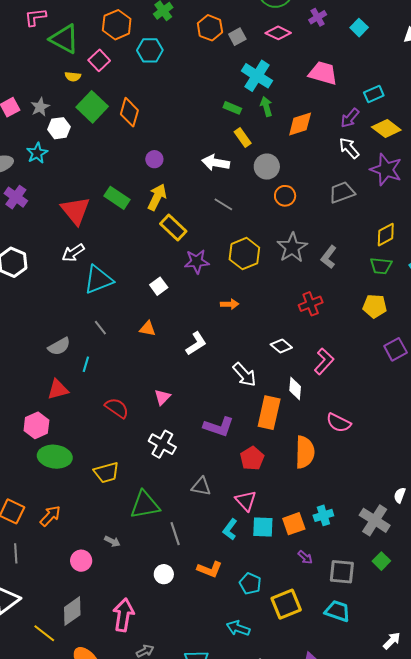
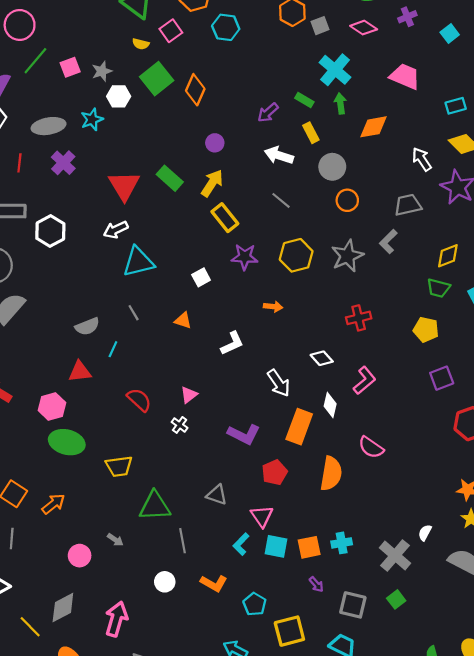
purple arrow: (350, 118) -> (268, 113), moved
gray L-shape: (329, 257) -> (388, 242), moved
white cross: (162, 444) -> (180, 425), moved, size x0.6

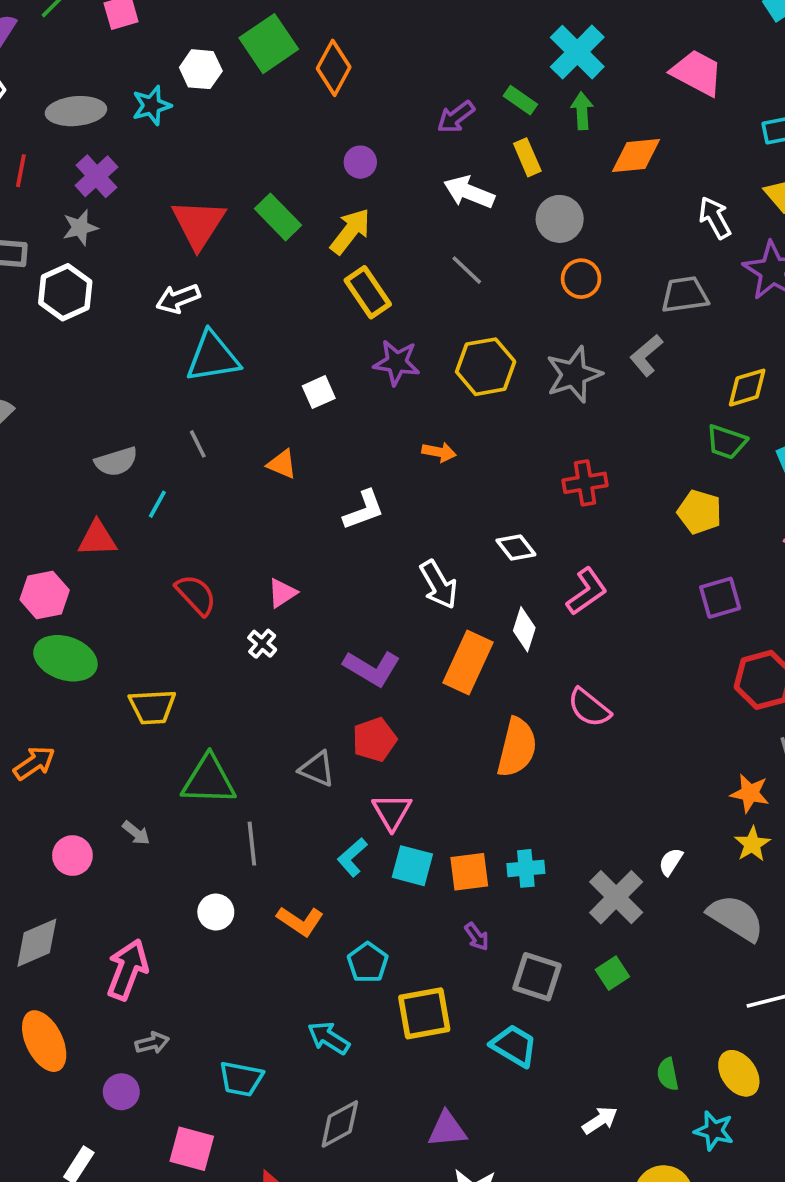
gray star: (102, 71) -> (80, 228), moved
red pentagon: (275, 472) -> (374, 740), moved

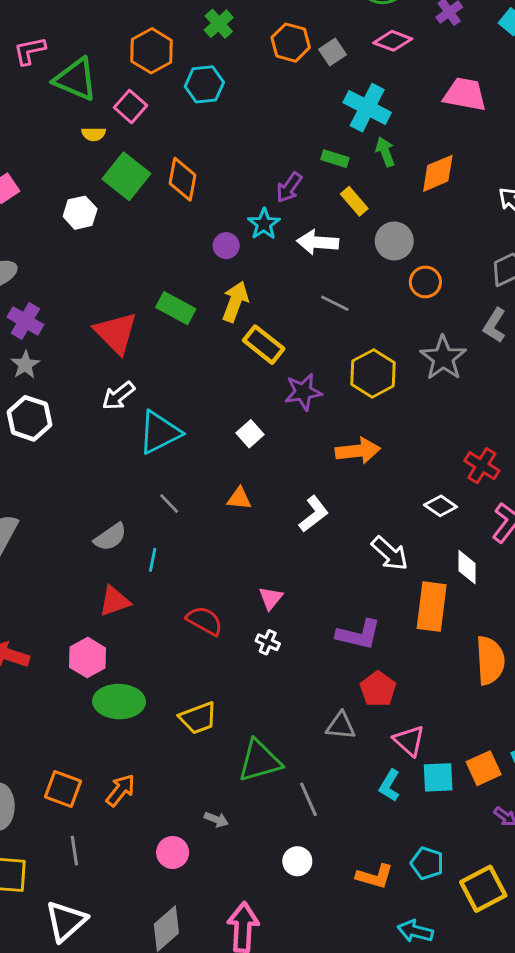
cyan star: (152, 105) -> (264, 224), moved
orange arrow: (439, 452) -> (358, 451), size x1.6
red cross: (585, 483) -> (482, 466), moved, turned -32
orange L-shape: (300, 921) -> (375, 876), moved

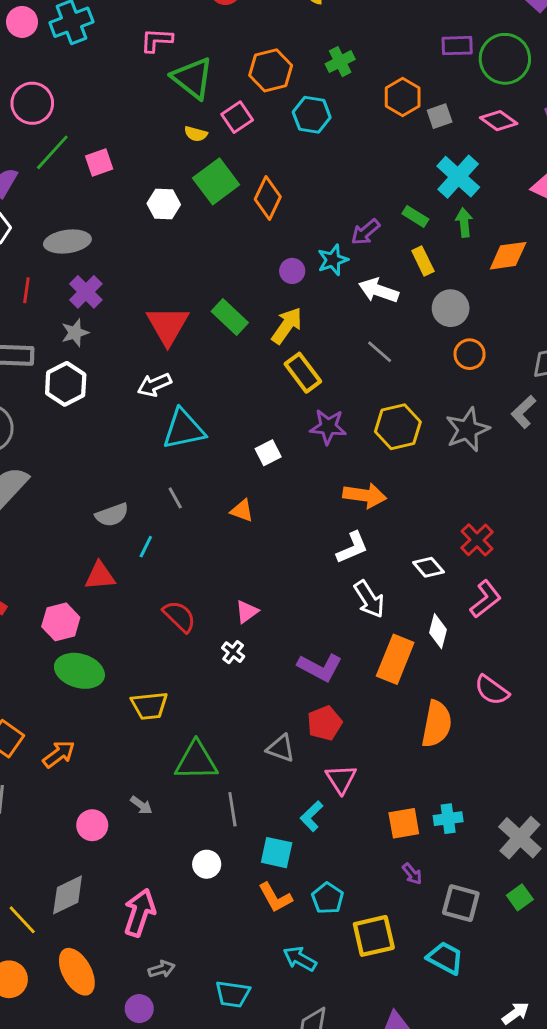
white L-shape: (314, 514) -> (352, 548), moved
cyan square: (438, 777) -> (277, 853), moved
orange L-shape: (375, 876) -> (275, 897), turned 30

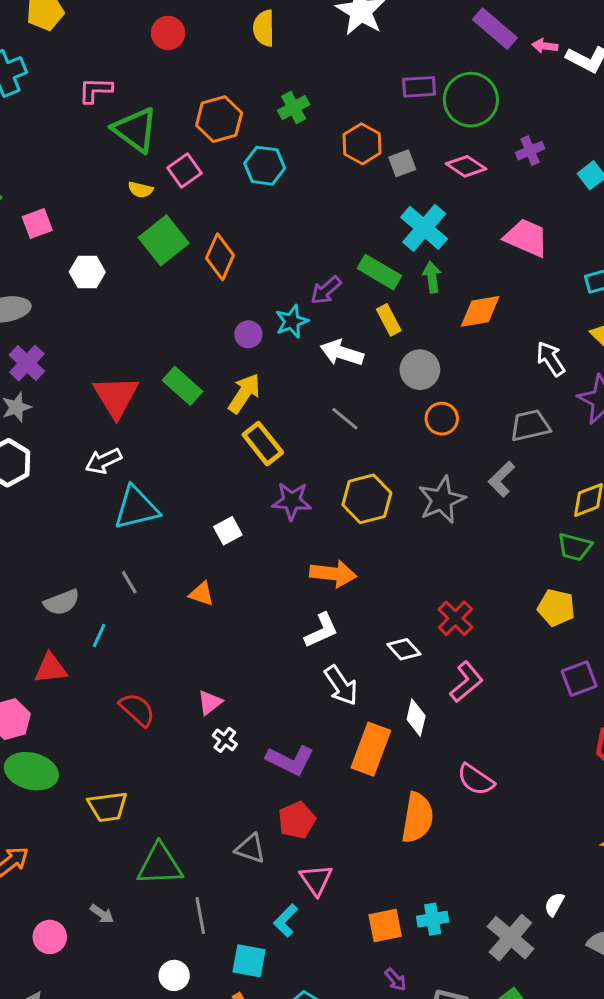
white hexagon: (164, 204) -> (87, 272), moved
green rectangle: (415, 216) -> (379, 272), size x1.5
white cross: (233, 652) -> (225, 740), moved

